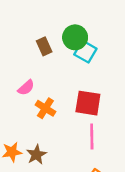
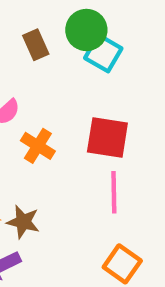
brown star: (36, 155) -> (23, 222), turned -30

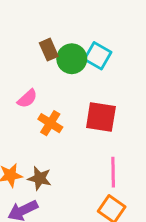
green circle: (86, 30) -> (72, 59), moved
pink line: (114, 192) -> (113, 172), moved

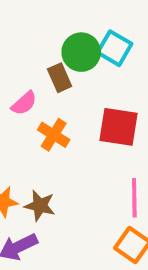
brown rectangle: (49, 50) -> (60, 78), moved

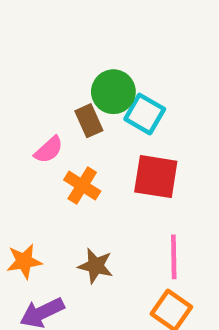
cyan square: (115, 48) -> (145, 114), moved
brown star: (40, 206) -> (96, 266), moved

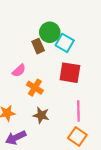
pink semicircle: (49, 150) -> (19, 71), moved
orange cross: (82, 185) -> (35, 88), moved

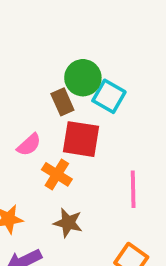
red square: (70, 73) -> (81, 139), moved
pink line: (78, 111) -> (133, 189), moved

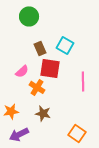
green circle: (83, 78) -> (29, 16), moved
pink line: (133, 189) -> (83, 81), moved

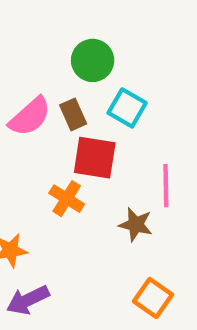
green circle: (29, 16) -> (93, 60), moved
pink semicircle: (22, 71) -> (30, 117), moved, size x1.5
brown star: (43, 113) -> (136, 224), moved

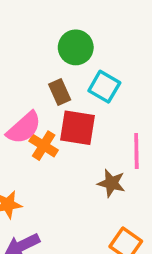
pink semicircle: (30, 117) -> (24, 128), moved
orange cross: (67, 199) -> (44, 146), moved

